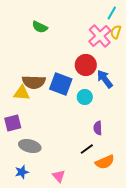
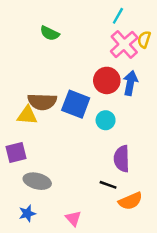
cyan line: (112, 13) -> (118, 16), moved
blue arrow: (105, 79) -> (130, 83), moved, turned 48
purple semicircle: (98, 128) -> (122, 159), size x1.5
black line: (87, 149) -> (108, 185), turned 56

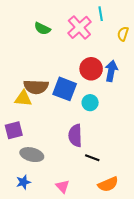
cyan line: (118, 16) -> (101, 14), turned -40
pink cross: (124, 44) -> (79, 27), moved
purple semicircle: (122, 159) -> (75, 136), moved
orange semicircle: (130, 201) -> (108, 184), moved

